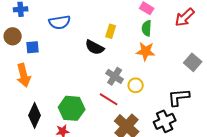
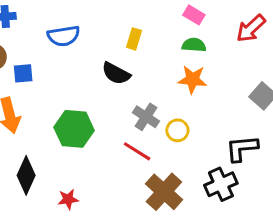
green semicircle: (147, 28) -> (194, 45), turned 91
yellow rectangle: (111, 31) -> (134, 39), moved
green hexagon: (72, 108) -> (74, 129), moved

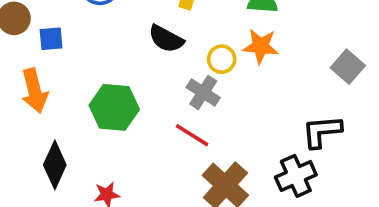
yellow circle: (177, 130) -> (222, 59), moved

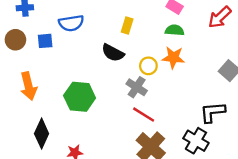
blue square: (51, 39) -> (45, 41), moved
red line: (192, 135) -> (144, 115), moved
black cross: (296, 176) -> (196, 141), turned -35

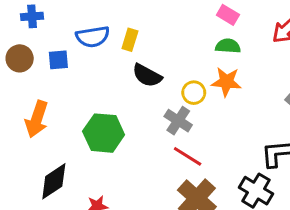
yellow rectangle: (127, 25) -> (130, 40), moved
orange arrow: (28, 86) -> (37, 119), turned 32
black diamond: (42, 134) -> (54, 181), turned 32

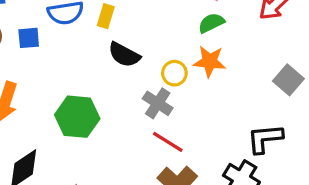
green semicircle: (228, 46) -> (211, 23), turned -30

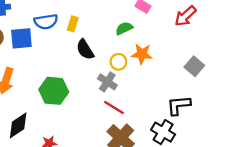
green semicircle: (211, 23) -> (124, 28), moved
blue square: (29, 38) -> (21, 38), size x1.5
black semicircle: (124, 55) -> (85, 50), turned 30

